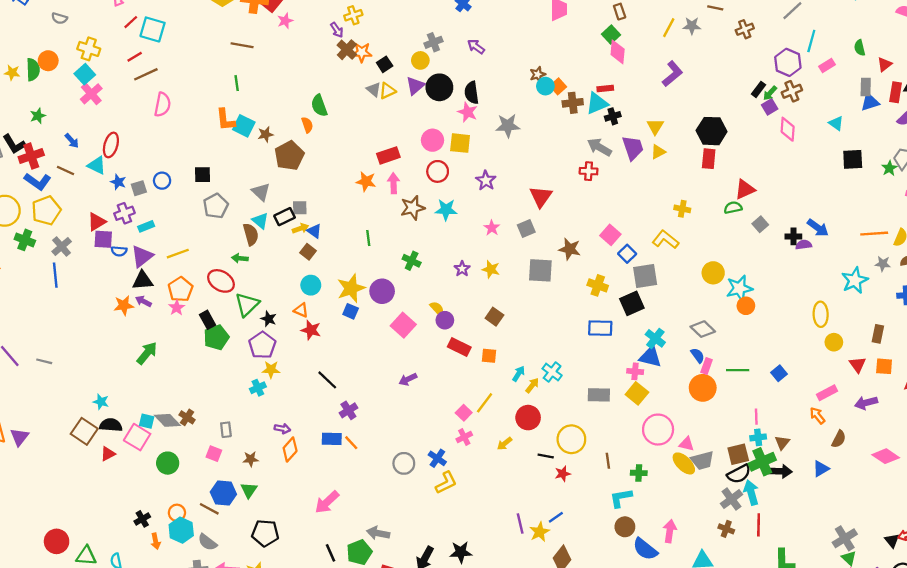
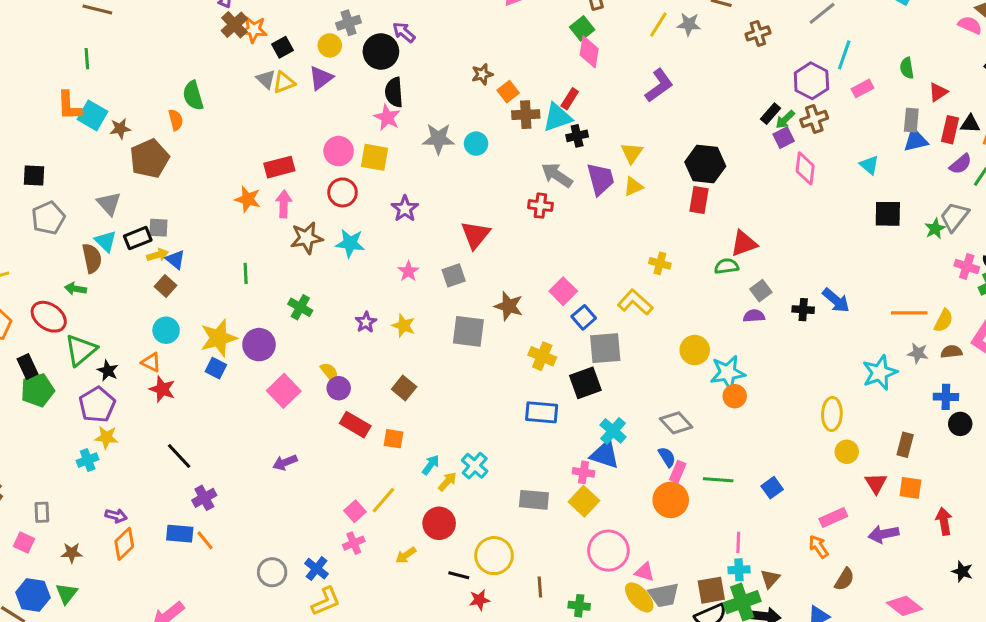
cyan circle: (545, 86) -> (476, 144), moved
black circle: (439, 87) -> (381, 52), moved
red rectangle: (605, 89) -> (570, 99), turned -56
purple semicircle: (804, 245) -> (754, 316), moved

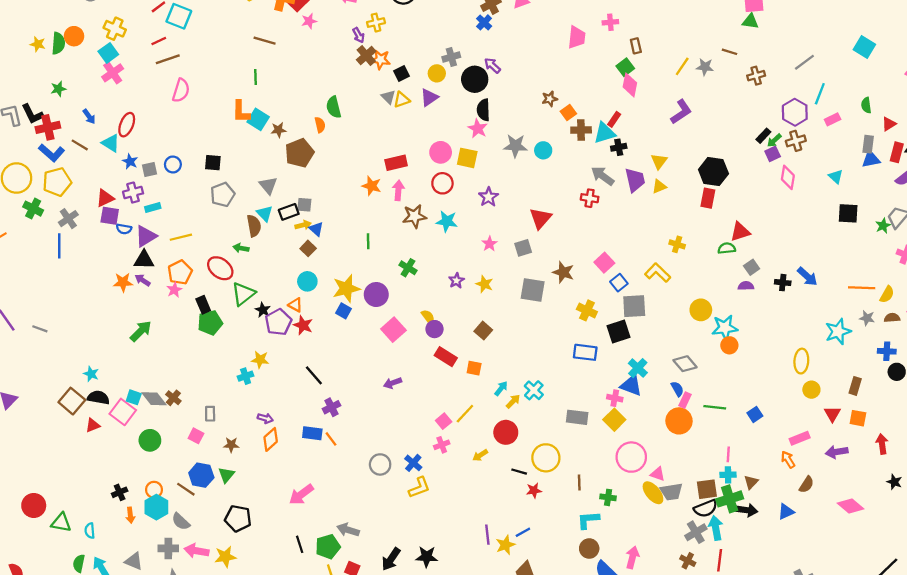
purple pentagon: (97, 405) -> (278, 322), moved

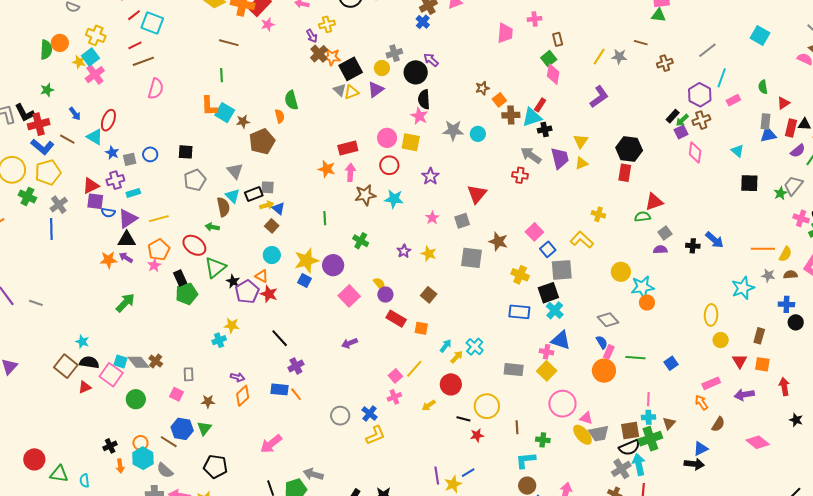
yellow star: (38, 44) -> (79, 62), moved
black square: (401, 74) -> (351, 69), size x1.6
cyan cross: (638, 368) -> (555, 310), moved
black arrow: (746, 510) -> (694, 464), moved

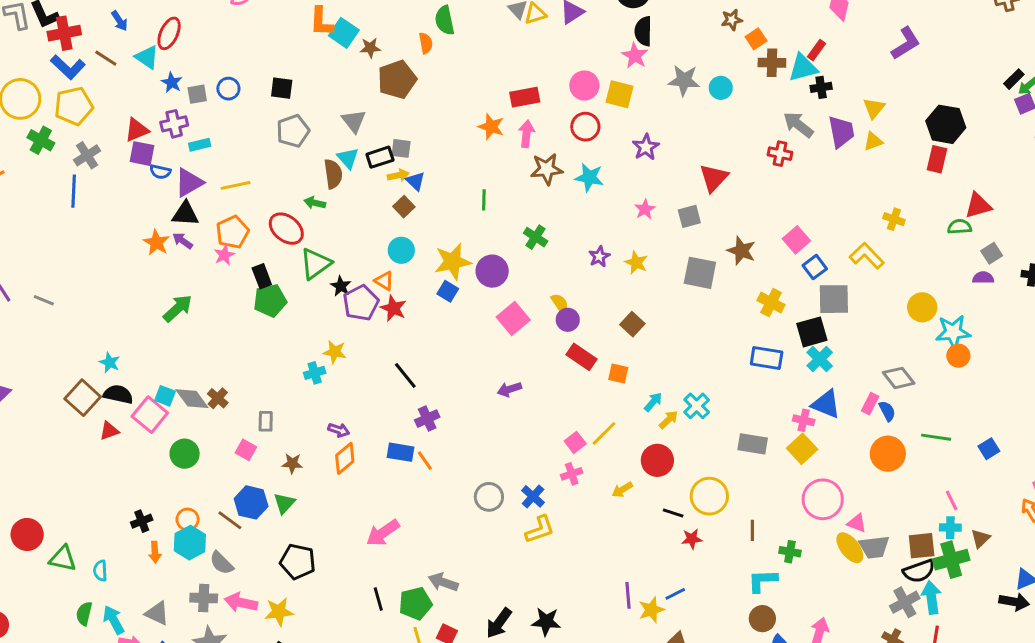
orange star: (109, 260) -> (156, 243), turned 30
pink rectangle: (609, 352) -> (870, 404), moved
pink line: (648, 399) -> (952, 500), turned -32

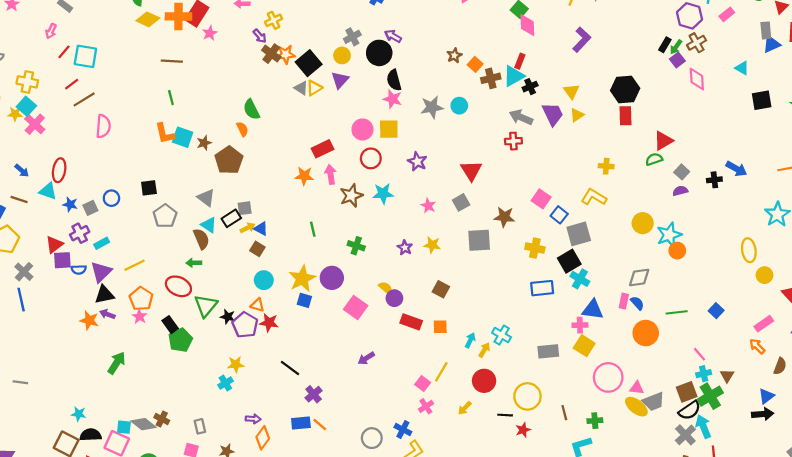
gray diamond: (899, 378) -> (639, 277), turned -45

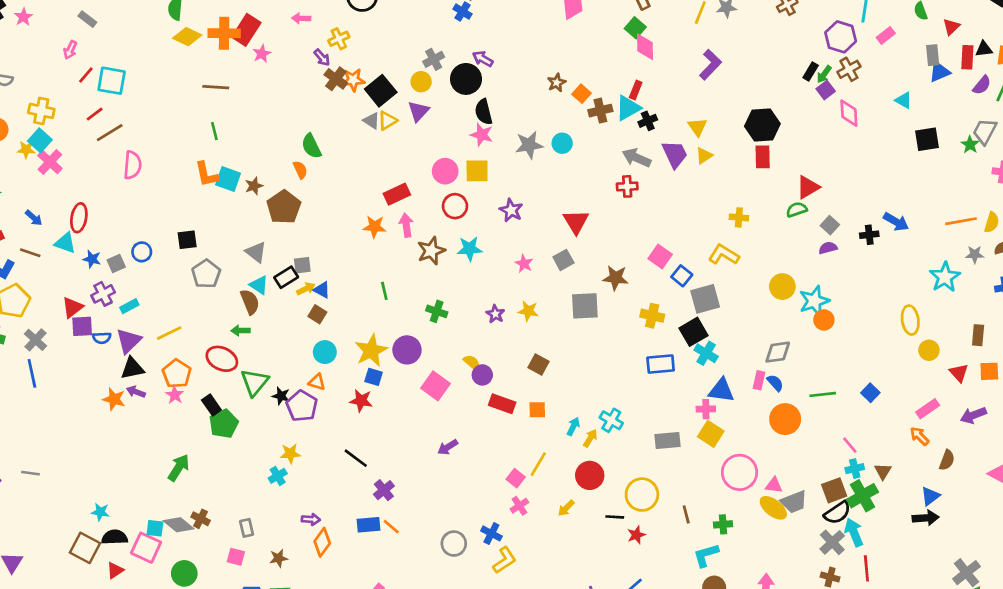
red star: (269, 323) -> (361, 401), moved
green arrow: (117, 363) -> (179, 468), moved

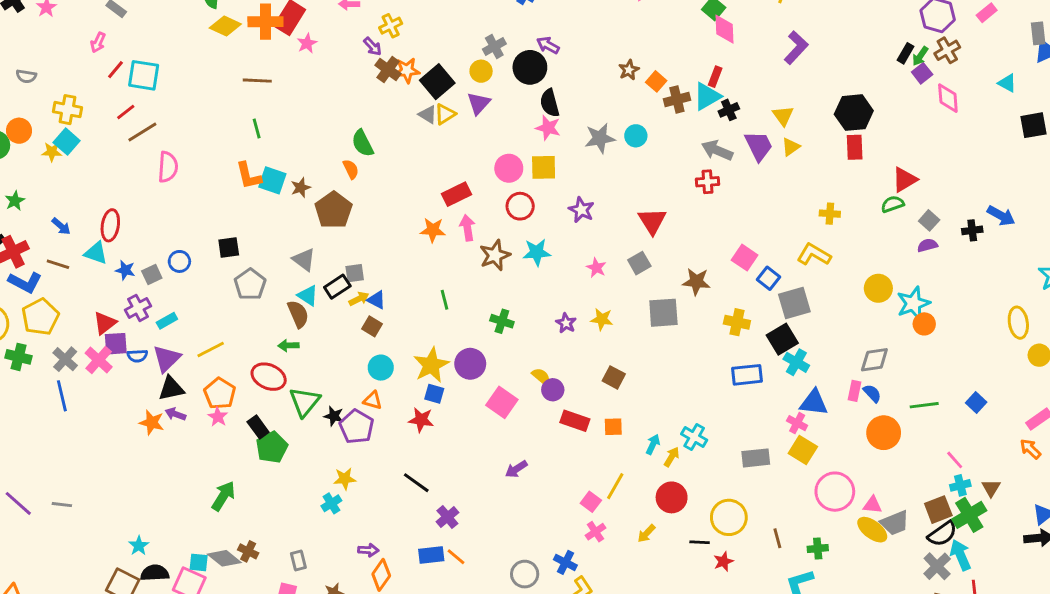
pink cross: (50, 162) -> (99, 360), moved
pink cross: (706, 409) -> (797, 423), turned 30
cyan star: (100, 512) -> (139, 546), turned 30

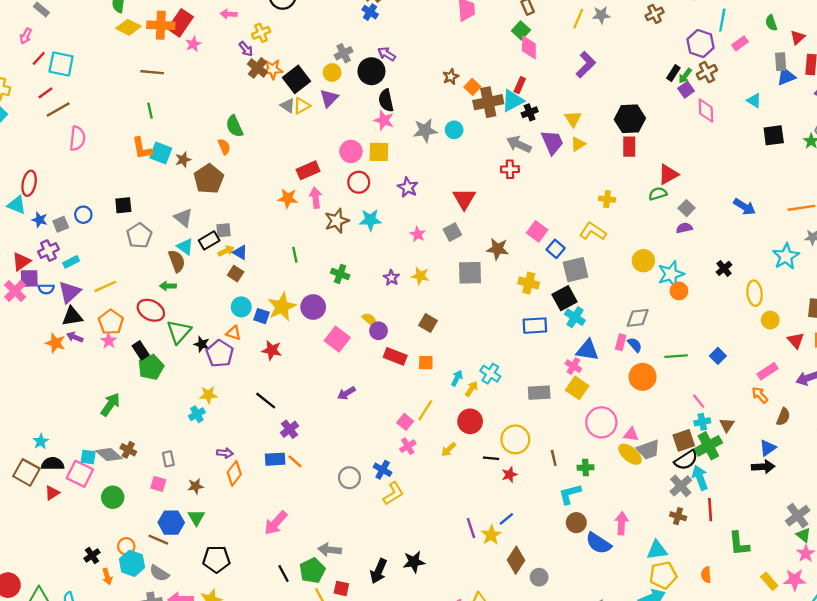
brown cross: (677, 100) -> (488, 102), size x1.4
black cross: (972, 230) -> (724, 268), moved, turned -35
blue square: (434, 394) -> (261, 316), moved

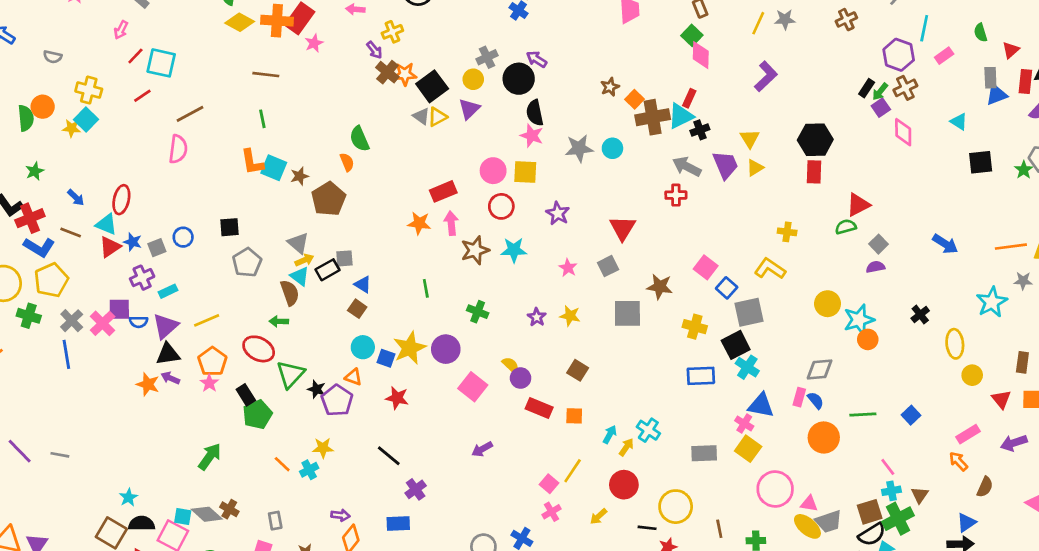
brown line: (58, 109) -> (190, 114), moved
yellow arrow: (226, 251) -> (304, 260), moved
red triangle: (21, 262) -> (110, 247), moved
orange line: (295, 461) -> (282, 464), moved

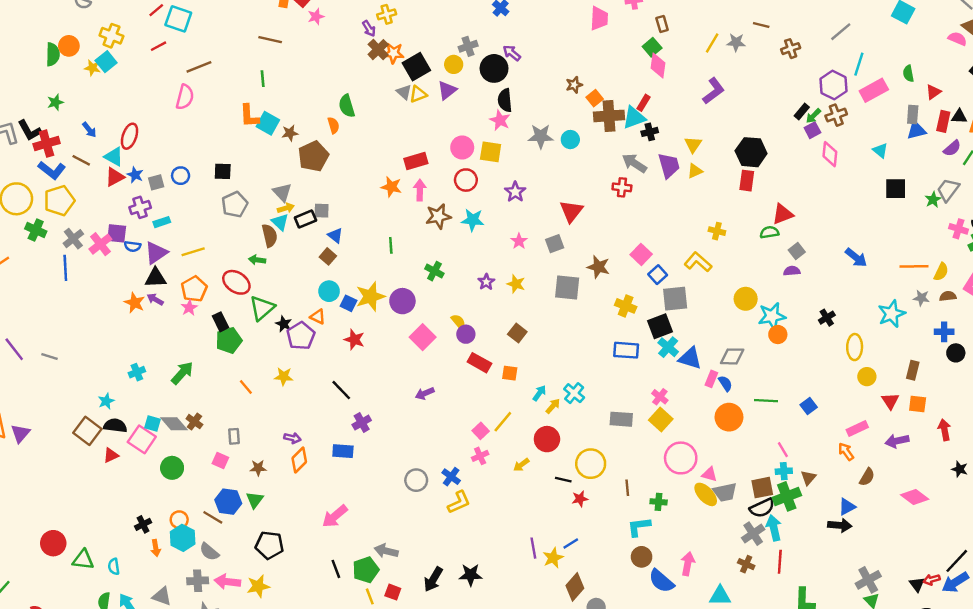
pink rectangle: (944, 56) -> (874, 90), size x1.6
blue triangle: (761, 405) -> (690, 358), moved
cyan cross: (309, 470) -> (137, 372), moved

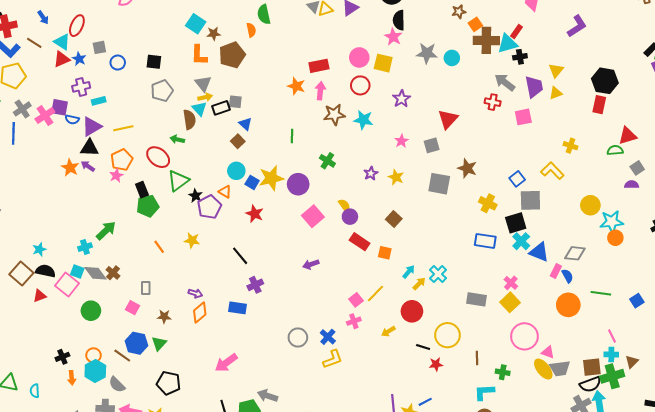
orange L-shape: (249, 116) -> (199, 55), moved
gray square: (156, 182) -> (99, 47), moved
pink square: (641, 254) -> (523, 117), moved, turned 30
cyan cross: (137, 372) -> (85, 247), moved

